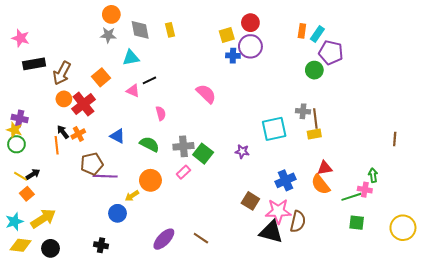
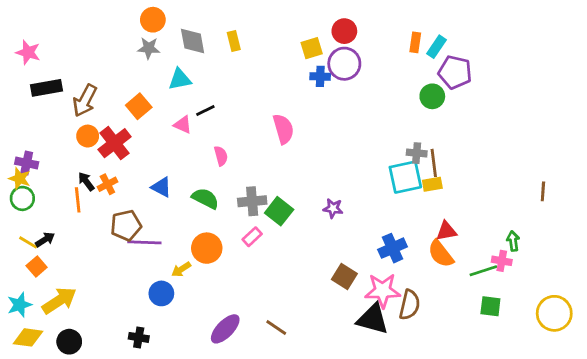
pink semicircle: (206, 94) -> (283, 129), turned 30
cyan square: (274, 129) -> (405, 177), moved

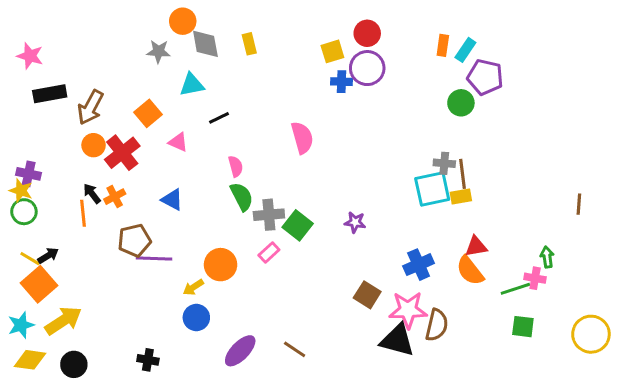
orange circle: (153, 20) -> (183, 21), moved
pink triangle: (183, 125) -> (178, 142), moved
green semicircle: (205, 198) -> (242, 197), moved, turned 36
orange square: (37, 267) -> (39, 284), size x1.6
blue circle: (161, 293) -> (196, 318), moved

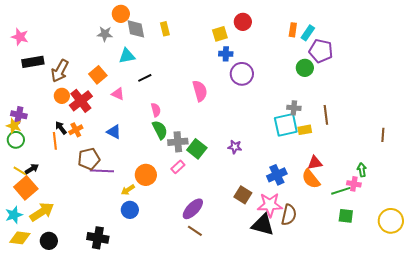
purple circle: (367, 68) -> (242, 74), moved
brown line: (462, 174) -> (326, 115), moved
purple ellipse: (240, 351) -> (193, 209), moved
black cross: (148, 360) -> (98, 238), size x1.5

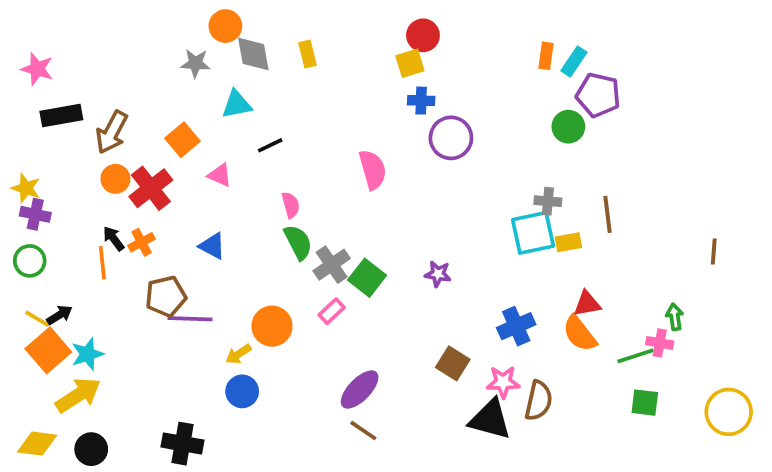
red circle: (243, 22) -> (423, 35), moved
yellow star: (14, 126) -> (26, 188), moved
gray cross: (178, 142) -> (332, 265), turned -30
pink star: (270, 205) -> (503, 382), size x0.7
cyan star: (14, 215) -> (87, 354), moved

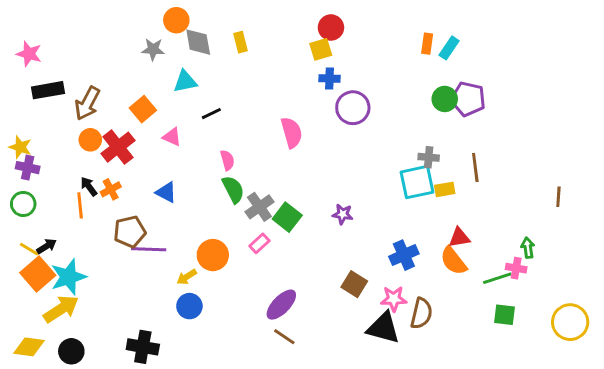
purple pentagon: (598, 95) -> (468, 99), moved
cyan star: (87, 354) -> (68, 277), size x1.4

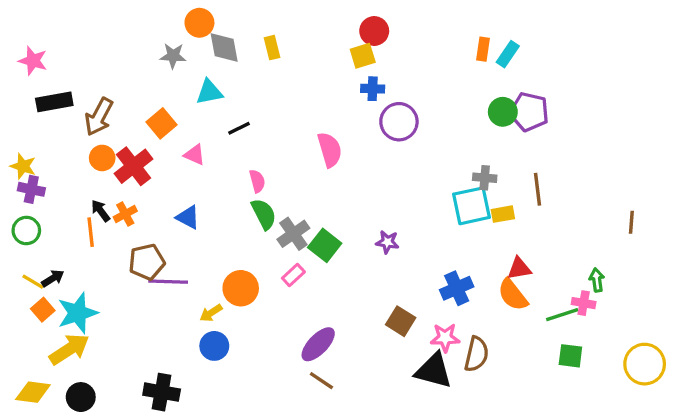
orange square: (38, 274) -> (43, 310), size x0.6

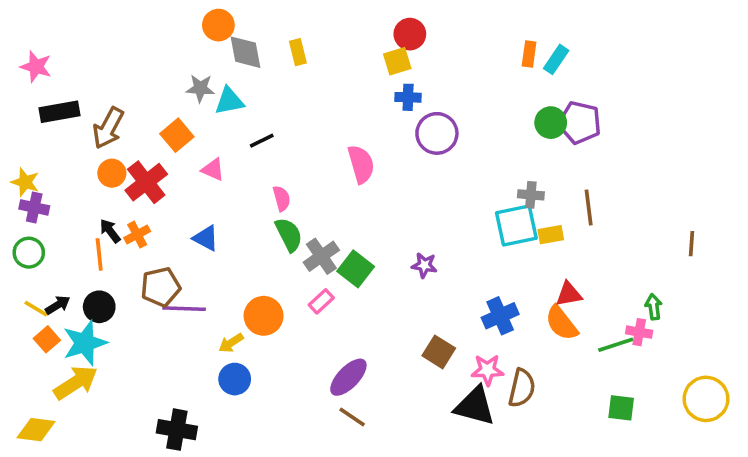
gray star: (173, 56) -> (200, 88), moved
green square: (570, 356) -> (621, 408), moved
black circle: (81, 397) -> (99, 307), moved

